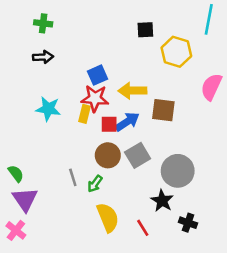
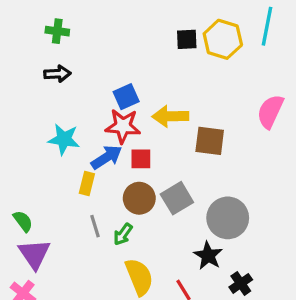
yellow hexagon: (176, 52) -> (223, 39), moved
yellow rectangle: (84, 114) -> (87, 183), moved
blue arrow: (127, 122) -> (106, 157), moved
black cross: (188, 223) -> (241, 283), turned 36

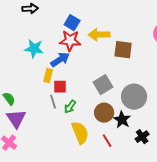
blue square: (126, 97) -> (72, 23), turned -35
red square: (141, 159) -> (60, 87), moved
brown circle: (139, 198) -> (104, 113), moved

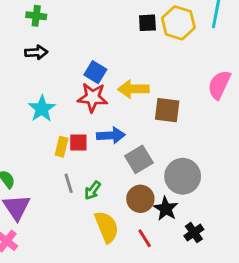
cyan star: (34, 49) -> (42, 109), turned 30
blue arrow: (60, 60) -> (111, 135), moved, turned 30
red square: (60, 87) -> (78, 142), moved

